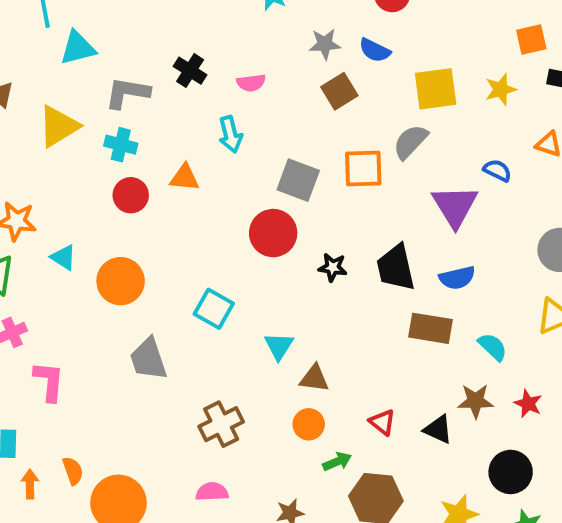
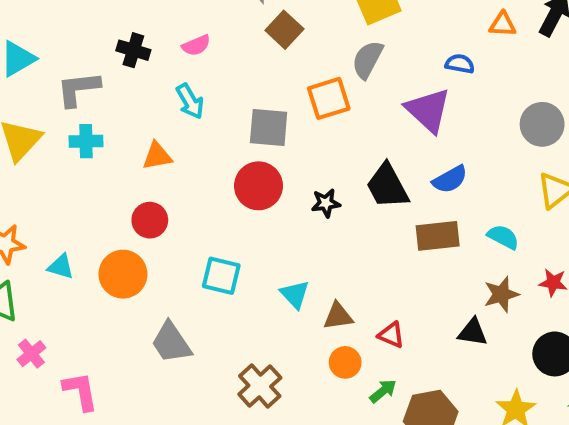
red circle: (131, 195) -> (150, 220), moved
red triangle: (382, 422) -> (391, 335), moved

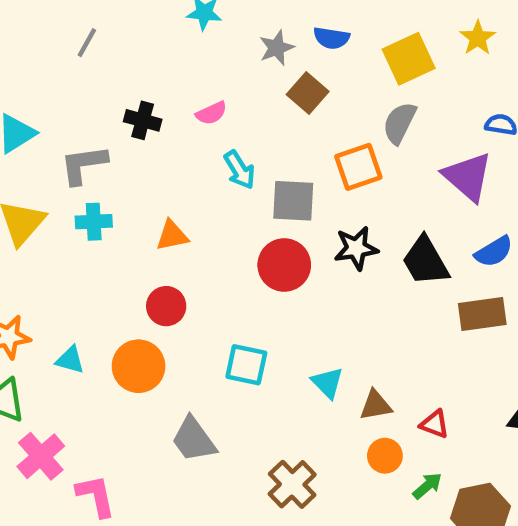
cyan arrow: (190, 101) -> (240, 170), moved
black star: (326, 203) -> (356, 248), moved, size x1.4
pink cross: (31, 354) -> (41, 456), size x1.5

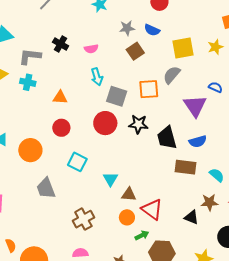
red circle: (166, 306) -> (61, 128), moved
red triangle: (435, 424) -> (152, 209), size x1.6

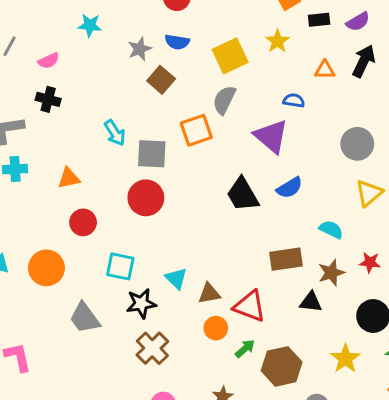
pink semicircle: (91, 49) -> (49, 61), moved
black star: (138, 124) -> (141, 303), moved
brown rectangle: (186, 167) -> (286, 259), moved

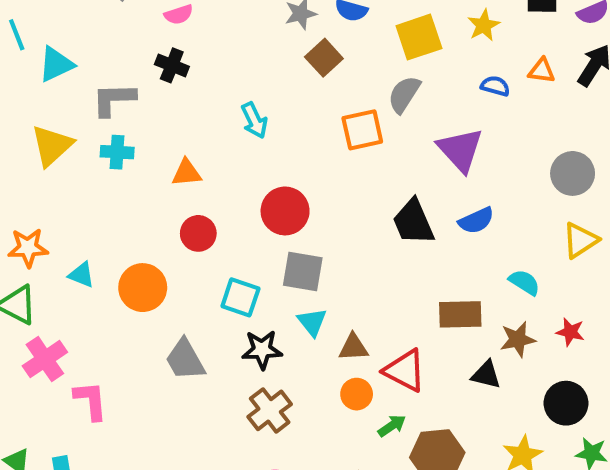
blue semicircle: (294, 101) -> (495, 86), moved
gray square: (152, 154) -> (303, 271), moved

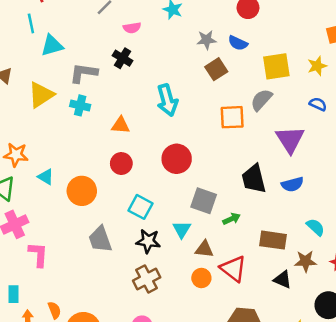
cyan arrow: (254, 120) -> (167, 100), size x1.4
gray square: (303, 271) -> (204, 201), moved
green arrow: (392, 426) -> (232, 219), moved

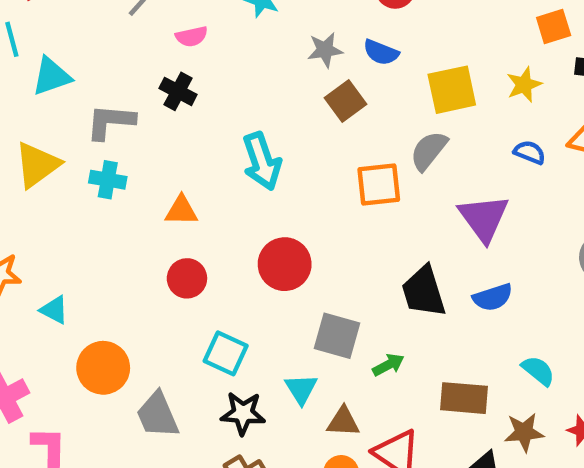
orange circle: (82, 191) -> (103, 368), moved

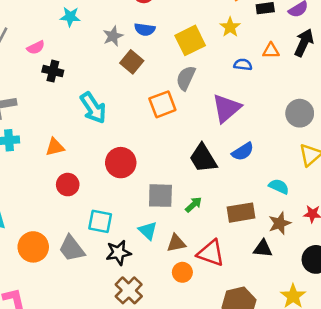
black cross: (178, 91) -> (53, 71), moved
purple triangle: (484, 218) -> (226, 108), turned 40
gray trapezoid: (158, 415) -> (72, 248), moved

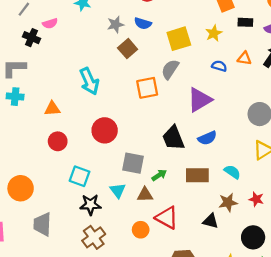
black cross: (53, 71) -> (31, 38), moved
brown rectangle: (241, 213) -> (197, 175), moved
brown triangle: (176, 243) -> (145, 195), moved
gray trapezoid: (72, 248) -> (42, 224), moved, turned 30

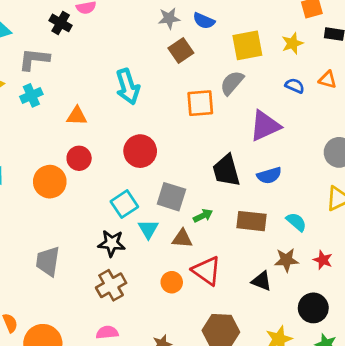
cyan cross: (15, 97) -> (31, 95), turned -35
cyan square: (80, 176) -> (124, 204), moved, turned 30
orange circle: (21, 188) -> (50, 182), moved

